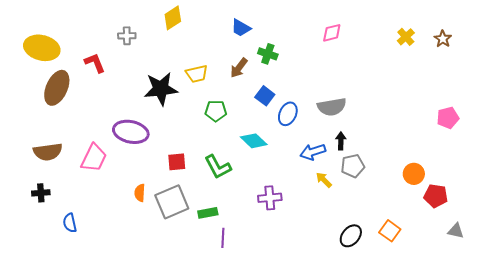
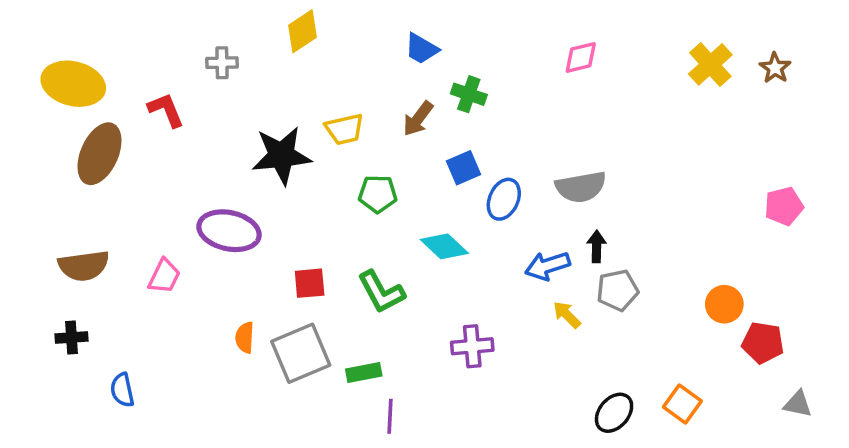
yellow cross: (406, 37) -> (710, 64), size x1.4
blue square: (265, 96) -> (464, 168), turned 30
pink trapezoid: (94, 158) -> (164, 276), size x0.7

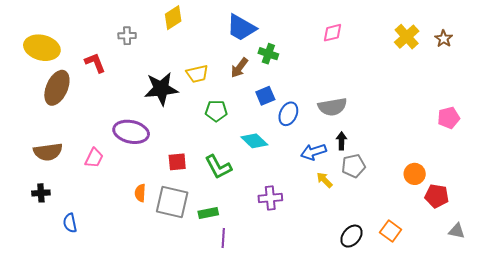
blue trapezoid: (422, 49) -> (241, 28), size x1.5
gray square: (301, 353) -> (172, 202), turned 36

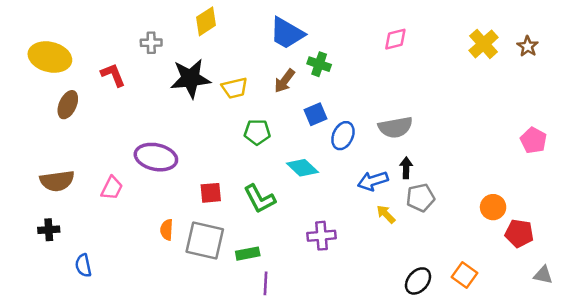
brown ellipse: (57, 88) -> (68, 105), size x0.7
black star: (161, 89) -> (190, 78), moved
pink pentagon: (449, 118) -> (534, 140), turned -30

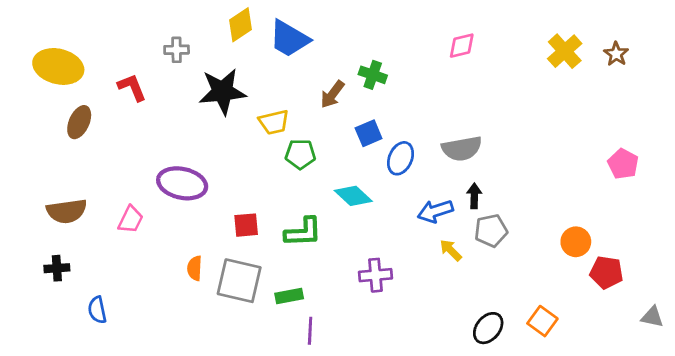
blue trapezoid: (287, 33) -> (289, 39), moved
yellow trapezoid: (235, 88) -> (274, 122), moved
green L-shape: (260, 199) -> (303, 232), turned -64
gray triangle: (543, 275) -> (652, 317), moved

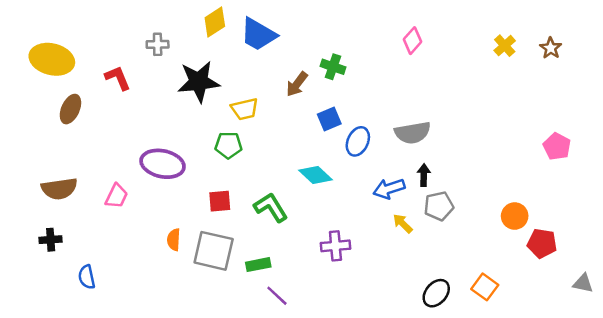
pink diamond: (462, 46) -> (413, 41), turned -35
yellow cross: (565, 51) -> (505, 46), size x0.7
green pentagon: (300, 154) -> (228, 145), moved
green L-shape: (303, 232) -> (271, 207), turned -120
purple line: (310, 331) -> (277, 296), turned -50

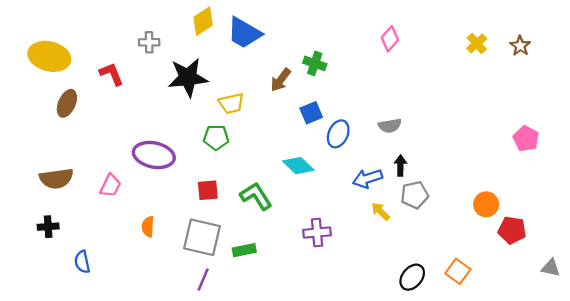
gray semicircle: (413, 133) -> (390, 126), size x0.7
orange semicircle: (174, 240) -> (148, 227), moved
purple line: (277, 296) -> (203, 279), moved, turned 70

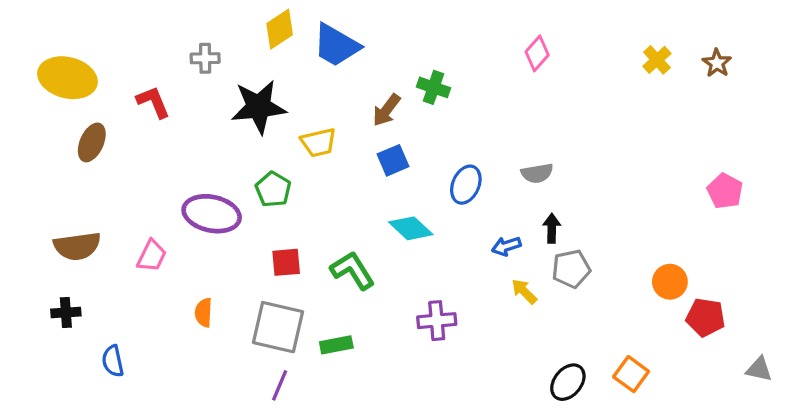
blue square: (311, 113) -> (393, 160), moved
green pentagon: (216, 137) -> (273, 189), moved, turned 30
blue arrow: (368, 178) -> (506, 246), size x0.7

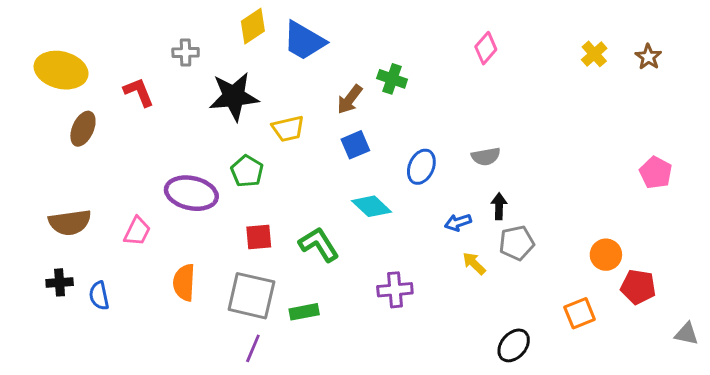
orange semicircle: (204, 313) -> (184, 282), size x1.4
blue semicircle: (113, 361) -> (99, 296), moved
orange square: (631, 374) -> (580, 313), moved, turned 32

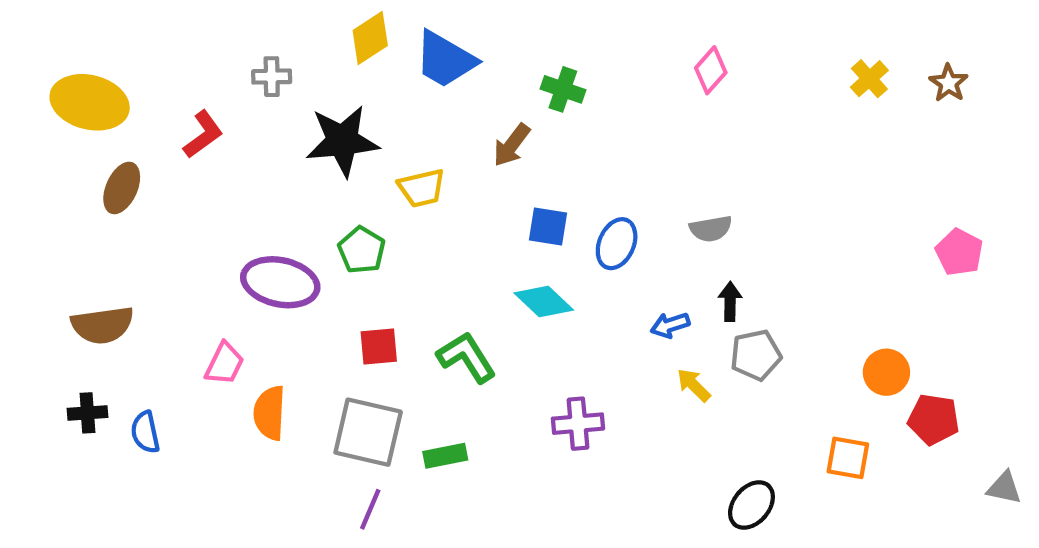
green cross: (392, 79) -> (563, 89), moved
red L-shape: (139, 92) -> (203, 134), turned 76
blue square: (355, 145) -> (548, 227), moved, turned 32
pink trapezoid: (137, 231) -> (225, 364), moved
orange square: (580, 313) -> (848, 458), turned 32

